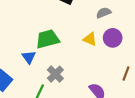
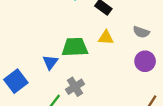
gray semicircle: (104, 13) -> (141, 32), turned -152
yellow triangle: (90, 39) -> (106, 38), moved, turned -32

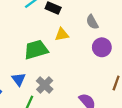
gray semicircle: (141, 32) -> (92, 22), turned 56
blue triangle: (50, 62) -> (19, 79), moved

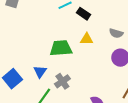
gray semicircle: (92, 22) -> (116, 33), turned -56

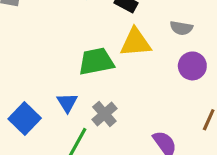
yellow triangle: (87, 39) -> (135, 42), size x1.5

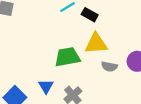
gray semicircle: (181, 28) -> (109, 67), moved

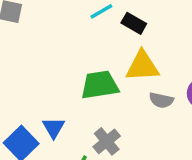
blue triangle: (46, 86) -> (54, 128), moved

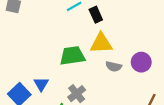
black rectangle: (134, 23) -> (96, 15), turned 35

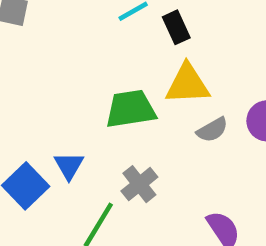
gray semicircle: (114, 66) -> (212, 130), turned -42

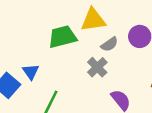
gray cross: (139, 184) -> (97, 67), moved

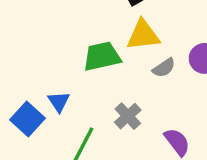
gray cross: (97, 67) -> (128, 116), moved

